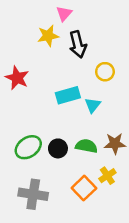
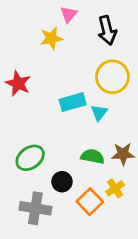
black arrow: (78, 44) -> (107, 30), moved
yellow circle: (105, 72) -> (112, 77), size x1.6
black circle: (58, 148) -> (62, 182), moved

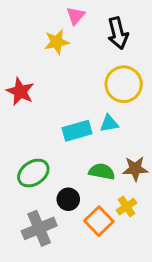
cyan rectangle: (73, 102) -> (77, 131), moved
cyan triangle: (99, 113) -> (109, 123), turned 42
gray cross: (35, 208) -> (39, 228), turned -32

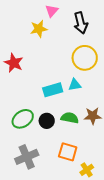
black circle: (68, 199) -> (47, 121), moved
yellow cross: (127, 207) -> (87, 170), moved
orange square: (99, 221) -> (68, 152), turned -30

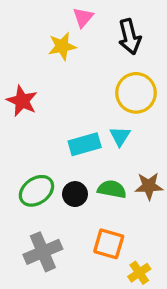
cyan triangle: (75, 85) -> (120, 136), turned -48

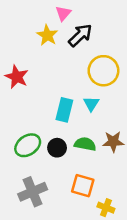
black arrow: (130, 37) -> (80, 35), moved, turned -120
yellow star: (62, 46) -> (47, 35), turned -30
cyan rectangle: (85, 144) -> (64, 110), turned -60
yellow cross: (139, 273) -> (106, 208), turned -35

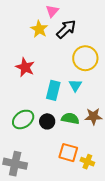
red star: (17, 77) -> (25, 67), moved
gray cross: (33, 192) -> (15, 164), moved, turned 35
yellow cross: (106, 208) -> (87, 162), moved

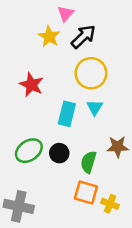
yellow circle: (85, 58) -> (91, 73), moved
green semicircle: (70, 118) -> (88, 162), moved, turned -84

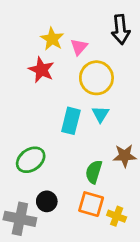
pink triangle: (66, 14) -> (79, 47), moved
black arrow: (83, 36) -> (121, 29), moved, turned 128
red star: (31, 85) -> (41, 70), moved
black circle: (59, 153) -> (47, 201), moved

